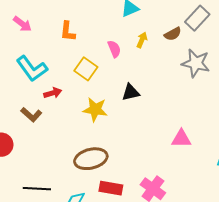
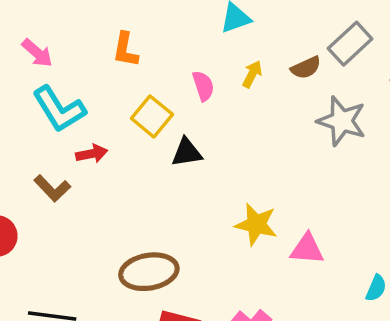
pink arrow: (22, 24) -> (37, 53), moved
black triangle: (131, 92) -> (187, 152), moved
yellow star: (95, 110) -> (256, 224), moved

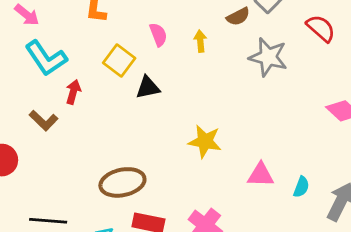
yellow arrow: (252, 74) -> (200, 41), moved, turned -30
red arrow: (92, 154) -> (73, 92), turned -60
pink triangle: (307, 249) -> (261, 175), moved

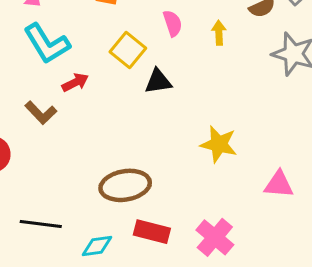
red arrow: (73, 92) -> (75, 82), turned 45

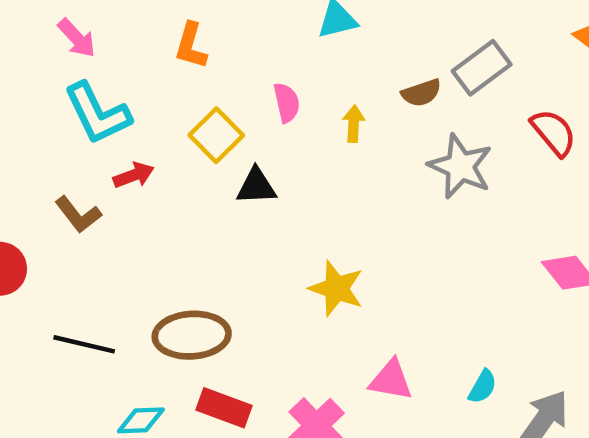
pink triangle: (279, 184) -> (391, 380), moved
black line: (41, 224) -> (84, 344), moved

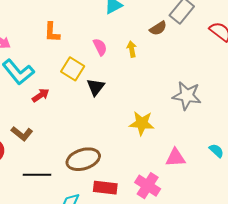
gray star: (460, 166) -> (187, 96), moved
black triangle: (256, 186) -> (96, 87), turned -36
brown L-shape: (78, 215) -> (22, 134), moved
cyan semicircle: (483, 387) -> (216, 151), turned -63

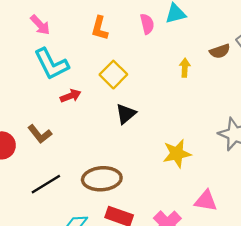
pink semicircle: (100, 47) -> (147, 24), moved
black triangle: (96, 87) -> (126, 114), moved
yellow star: (142, 123) -> (177, 154), turned -30
black line: (37, 175) -> (46, 184), turned -44

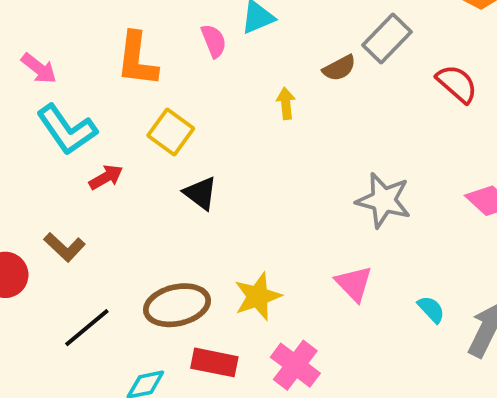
orange L-shape: (100, 28) -> (137, 59), size x1.4
black triangle: (126, 114) -> (200, 193), turned -35
yellow star: (177, 154) -> (258, 296), moved
pink triangle: (206, 201) -> (354, 283), moved, turned 45

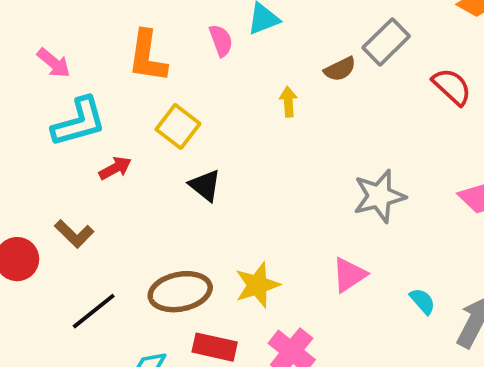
cyan L-shape: (67, 130) -> (79, 122), turned -72
gray star: (383, 200) -> (379, 196), turned -30
pink triangle: (354, 283) -> (349, 275), turned 39

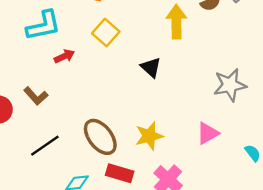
yellow arrow: (288, 102) -> (176, 22), size x1.8
black triangle: (205, 185) -> (151, 67), moved
brown ellipse: (180, 292) -> (100, 137), turned 60

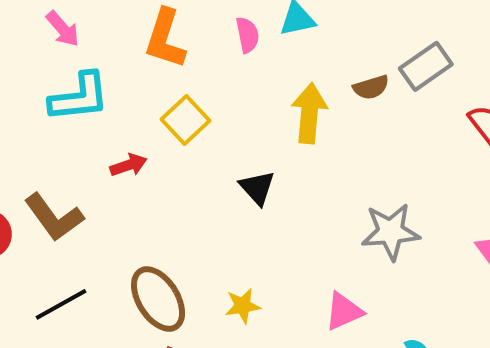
red arrow: (64, 56) -> (129, 165), moved
brown L-shape: (36, 96) -> (54, 217), size x1.4
yellow star: (149, 136) -> (243, 306), size x0.7

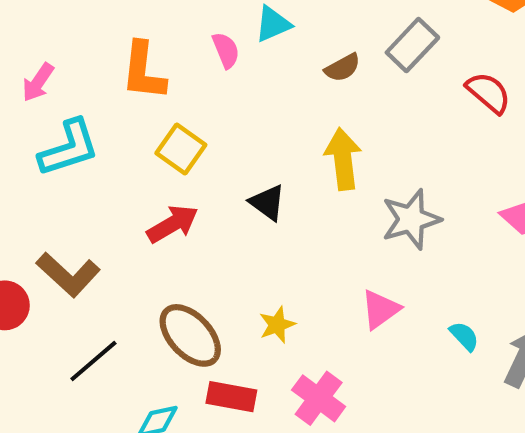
pink arrow: (63, 29) -> (38, 82), turned 87
brown semicircle: (371, 87) -> (343, 68), moved
yellow arrow: (309, 113) -> (343, 159), moved
red arrow: (129, 165) -> (173, 224), moved, size x1.4

